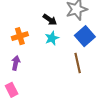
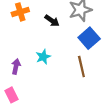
orange cross: (20, 36) -> (20, 12), moved
cyan star: (52, 38) -> (43, 57), moved

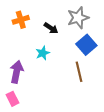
cyan star: (43, 57) -> (43, 53), moved
purple arrow: (16, 67) -> (17, 72), size x1.5

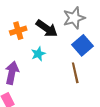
orange cross: (21, 20) -> (18, 31), moved
black arrow: (51, 28) -> (47, 28), size x1.5

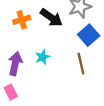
cyan star: (38, 54) -> (43, 57), moved

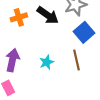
cyan star: (43, 57) -> (47, 62), moved

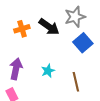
brown line: (77, 60) -> (76, 82), moved

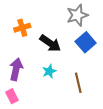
black arrow: (49, 27) -> (50, 43), moved

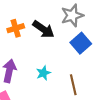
black arrow: (50, 43) -> (43, 29), moved

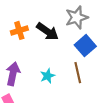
brown line: (73, 85) -> (78, 73), moved

